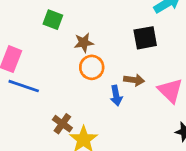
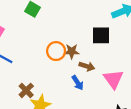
brown star: (84, 43) -> (72, 51), moved
blue arrow: (116, 96) -> (78, 83), moved, turned -32

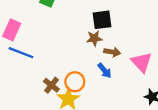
black square: (101, 35) -> (102, 20), moved
orange circle: (56, 51) -> (75, 82), moved

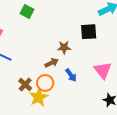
black square: (102, 20) -> (89, 32), moved
brown arrow: (112, 52) -> (52, 63), moved, turned -40

